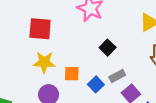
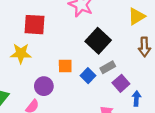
black square: (108, 48) -> (98, 41), size x1.6
yellow star: (44, 62) -> (21, 53), moved

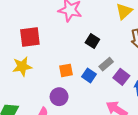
black square: (98, 41) -> (92, 41), size x0.6
purple circle: (44, 86) -> (59, 97), moved

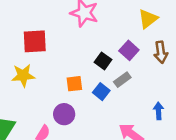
black square: (92, 41) -> (103, 61), moved
purple square: (121, 77) -> (129, 50), moved

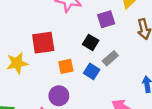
red square: (35, 41) -> (43, 43), moved
purple square: (129, 50) -> (106, 19), moved, turned 36

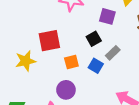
purple square: (106, 19) -> (107, 16), turned 35
black square: (91, 42) -> (94, 39), turned 32

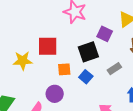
black square: (94, 39) -> (88, 52), size x1.5
gray rectangle: (113, 53) -> (114, 69), moved

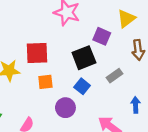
orange square: (64, 69) -> (45, 82), moved
purple circle: (55, 94) -> (65, 108), moved

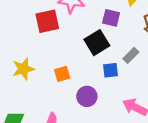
red square: (37, 53) -> (47, 21), moved
blue square: (82, 86) -> (110, 70), moved, turned -35

